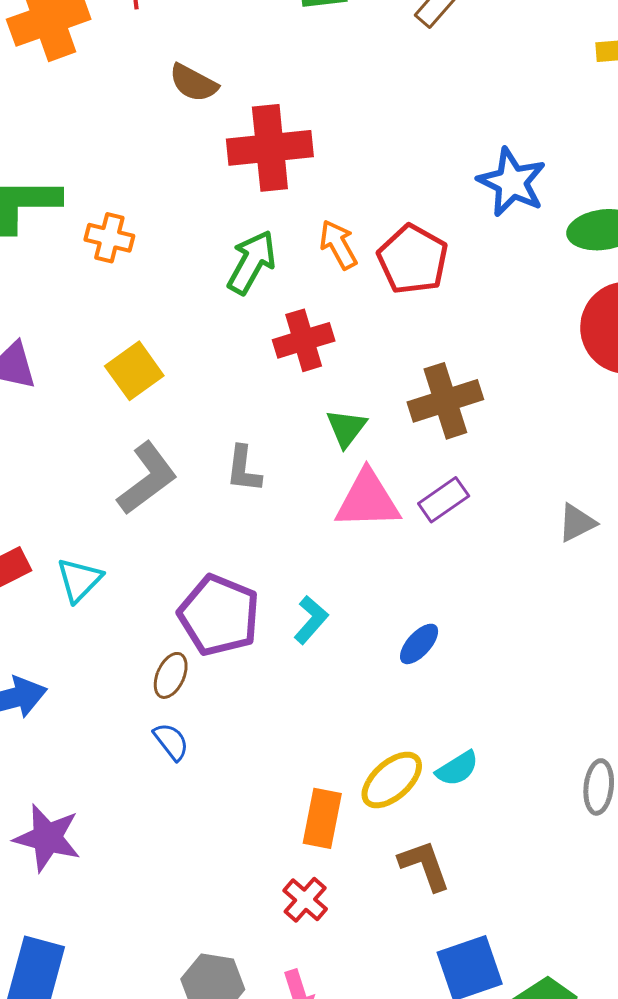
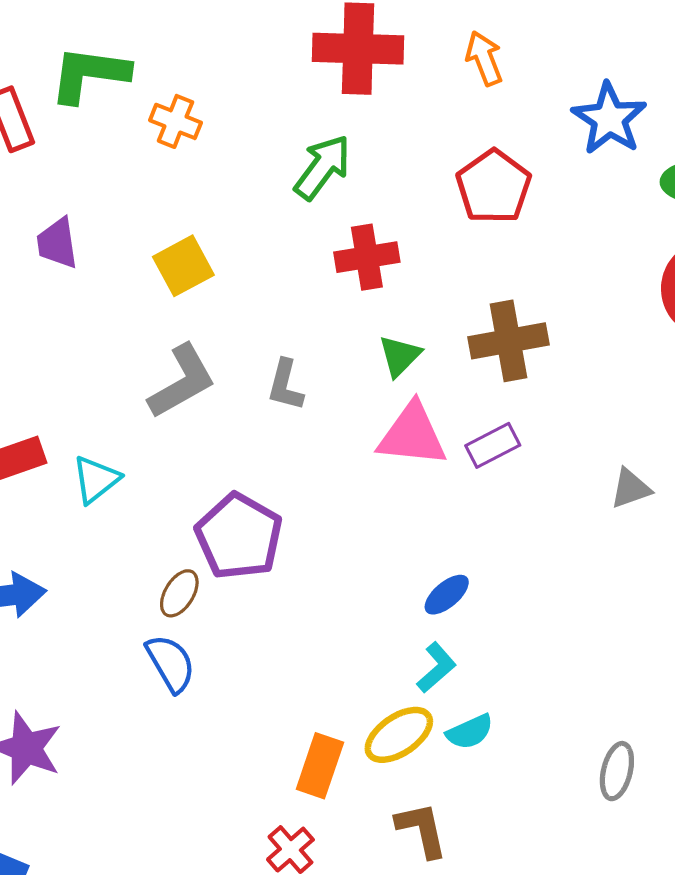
orange arrow: (338, 245) -> (484, 58), moved
cyan L-shape: (311, 620) -> (436, 668), moved
blue semicircle: (171, 741) -> (171, 663), size x1.4

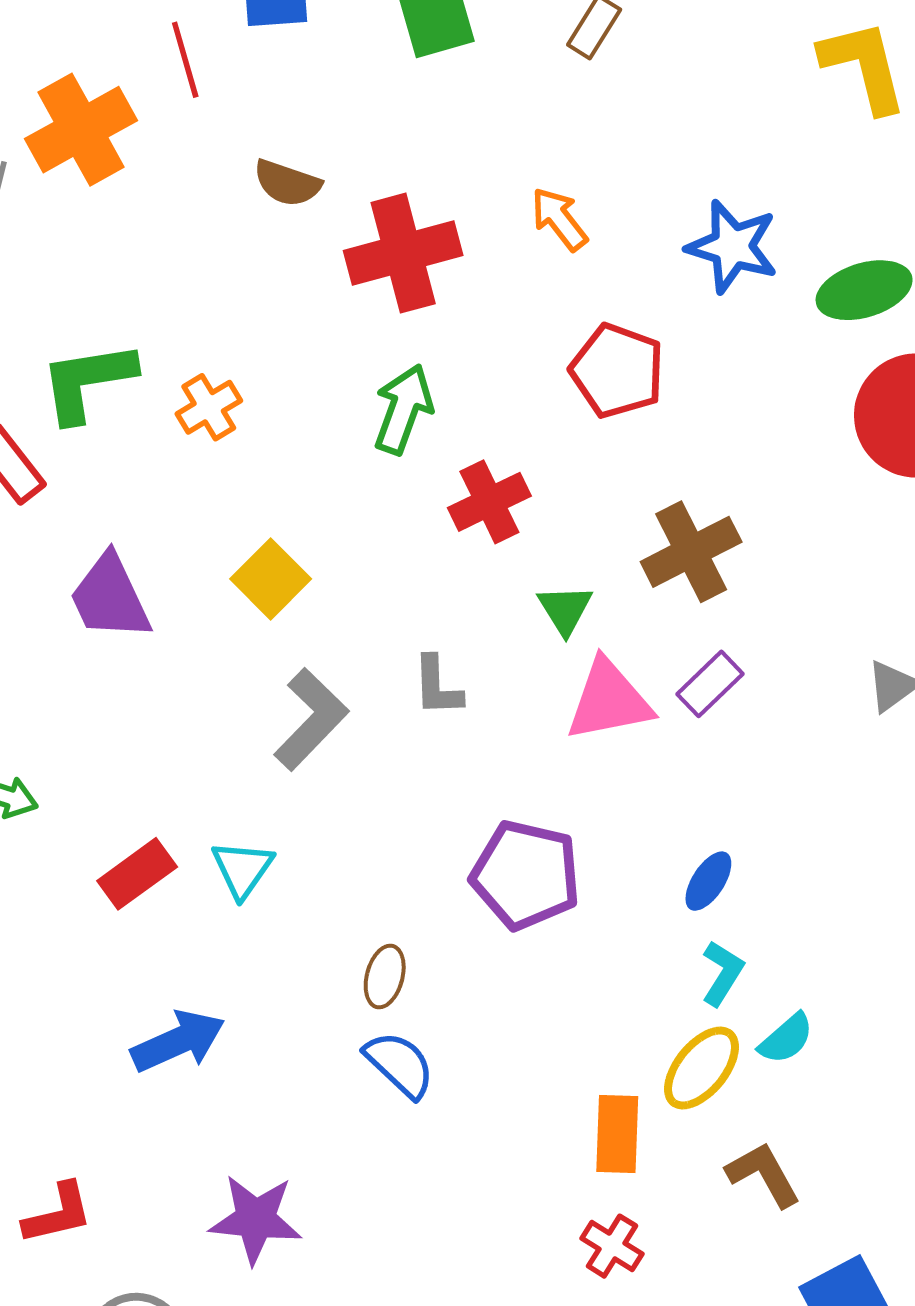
orange cross: (175, 121) -> (209, 407), turned -36
purple trapezoid: (57, 243) -> (110, 597), size x1.4
purple pentagon: (239, 536) -> (526, 875), moved

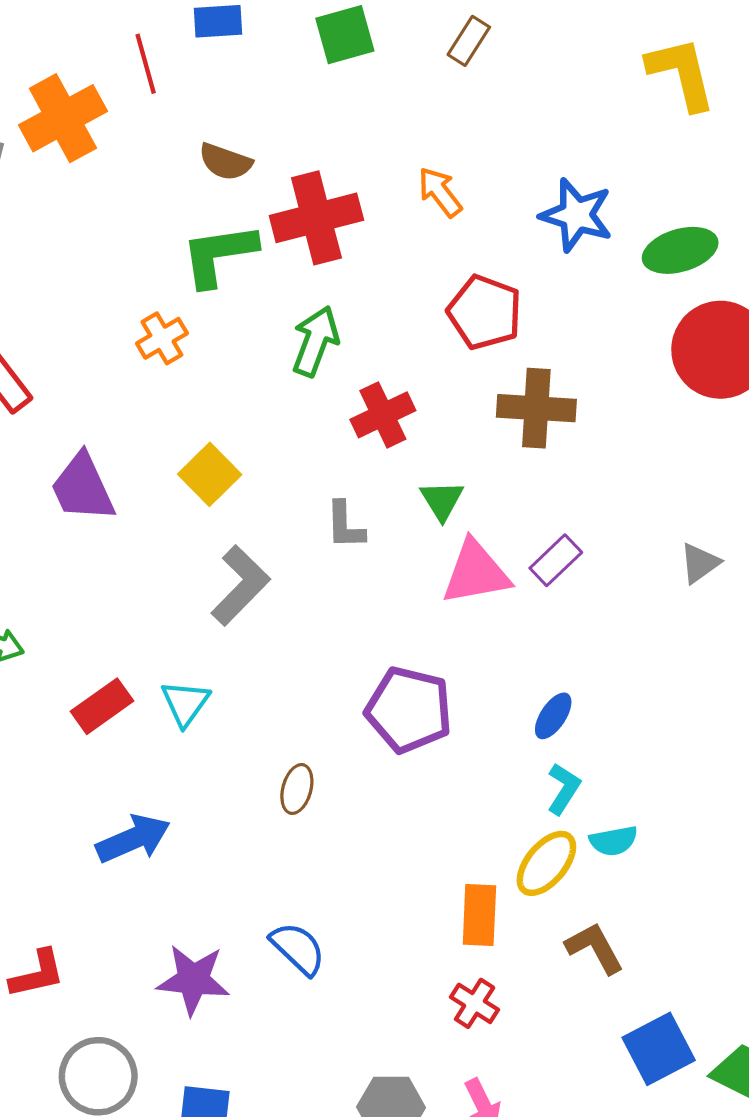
green L-shape: (87, 381) -> (219, 255), moved
brown cross: (691, 552) -> (536, 408), moved, turned 30
gray L-shape: (437, 686) -> (345, 525), moved
cyan semicircle: (786, 1039) -> (613, 841), turned 30
blue semicircle: (400, 1064) -> (298, 949), moved

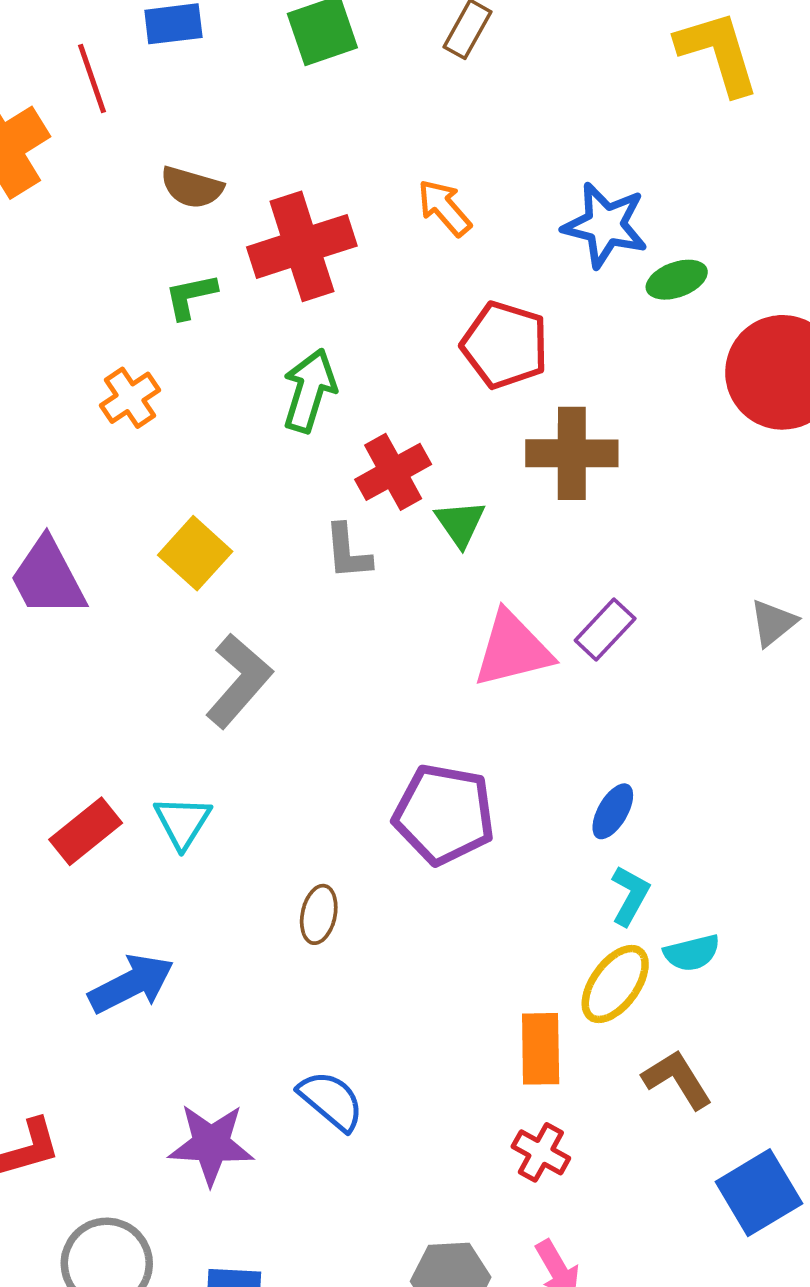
green ellipse: (680, 250) -> (677, 280), moved, size x0.7
green L-shape: (219, 255) -> (191, 296), size x0.6
green triangle: (442, 500) -> (460, 523), moved
gray L-shape: (345, 525) -> (348, 552), moved

